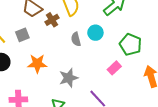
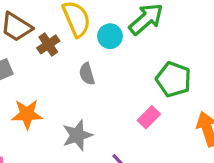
cyan circle: (95, 33) -> (110, 36), moved

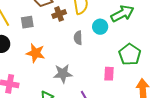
cyan circle: (110, 36) -> (100, 27), moved
pink rectangle: (149, 117) -> (109, 74), turned -56

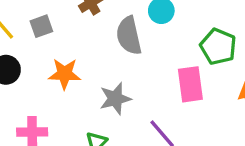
gray semicircle: (78, 38) -> (129, 36), size x1.6
pink rectangle: (109, 74) -> (190, 84), size x1.5

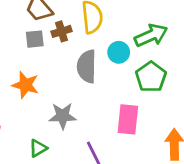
gray square: (41, 26) -> (35, 39), moved
green pentagon: (218, 47) -> (151, 77), moved

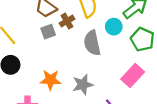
orange star: (25, 85) -> (50, 80), moved
pink rectangle: (128, 119) -> (133, 76), turned 50

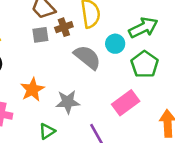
gray semicircle: (92, 43) -> (87, 57), turned 130
orange star: (50, 80) -> (32, 90), turned 30

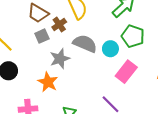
cyan circle: (115, 44) -> (110, 49), moved
gray star: (68, 102) -> (60, 59), moved

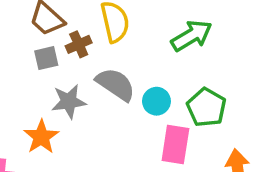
green pentagon: (133, 36) -> (206, 107), moved
pink rectangle: (126, 72) -> (175, 144), turned -40

